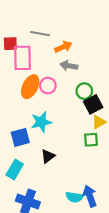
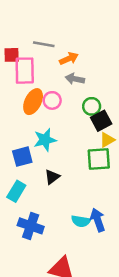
green square: (91, 140) -> (99, 159), size x1.5

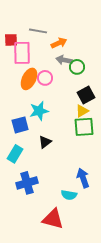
green circle: (92, 106) -> (77, 67), moved
yellow triangle: (107, 140) -> (82, 111), moved
cyan semicircle: (81, 221) -> (69, 195), moved
blue cross: (31, 226) -> (27, 183), turned -35

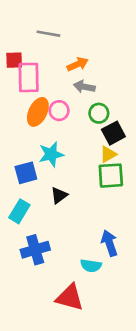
gray line: (38, 31) -> (48, 34), moved
green circle: (77, 67) -> (99, 113), moved

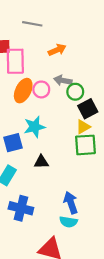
gray arrow: (84, 87) -> (63, 80), moved
black triangle: (59, 195) -> (41, 162), turned 35
blue arrow: (109, 243) -> (71, 203), moved
blue cross: (35, 250) -> (21, 208), turned 30

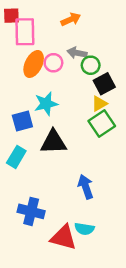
green square: (85, 145) -> (102, 123), turned -30
black triangle: (41, 162) -> (53, 142), size x1.6
blue cross: (21, 208) -> (31, 211), moved
cyan semicircle: (68, 222) -> (84, 229), moved

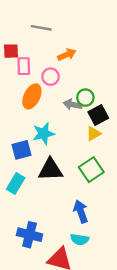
pink rectangle: (25, 32) -> (24, 66), size x0.7
gray arrow: (77, 53) -> (73, 105), moved
pink circle: (53, 63) -> (51, 77), moved
green square: (102, 123) -> (91, 170), moved
cyan semicircle: (84, 229) -> (80, 239), moved

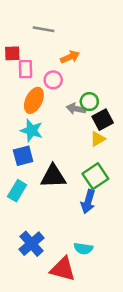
cyan star: (44, 134) -> (31, 130), moved, turned 30
blue arrow: (81, 211) -> (88, 202), moved, turned -145
blue cross: (30, 235) -> (31, 244), turned 35

